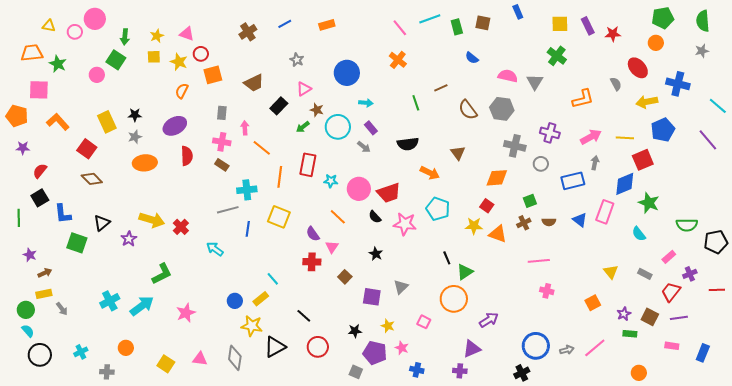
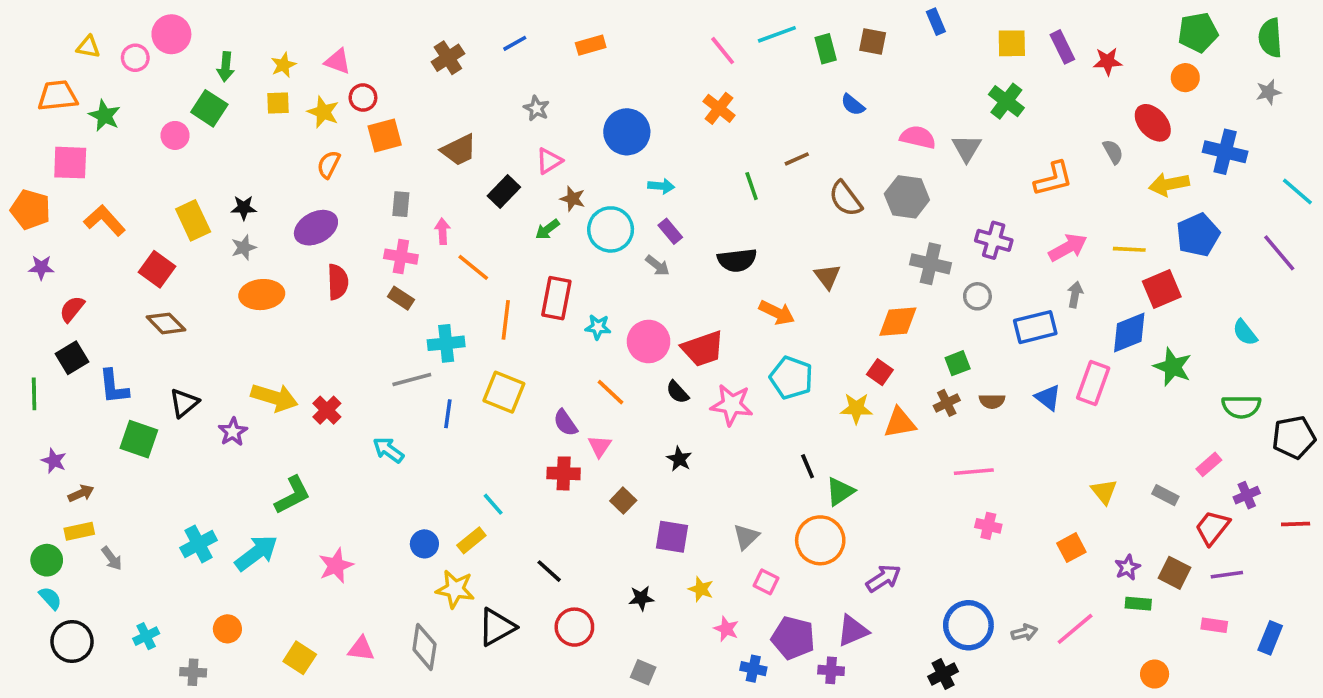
orange triangle: (498, 234) -> (900, 423), turned -30
cyan semicircle: (639, 234) -> (1245, 332), moved
gray triangle: (401, 287) -> (746, 537), moved
purple pentagon: (375, 353) -> (793, 638), moved

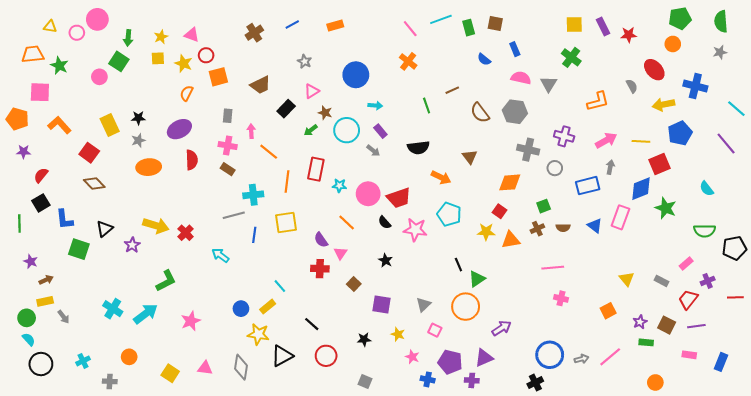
blue rectangle: (936, 22) -> (515, 49), moved
yellow square: (504, 392) -> (286, 222), turned -30
cyan cross: (199, 544) -> (113, 309), turned -30

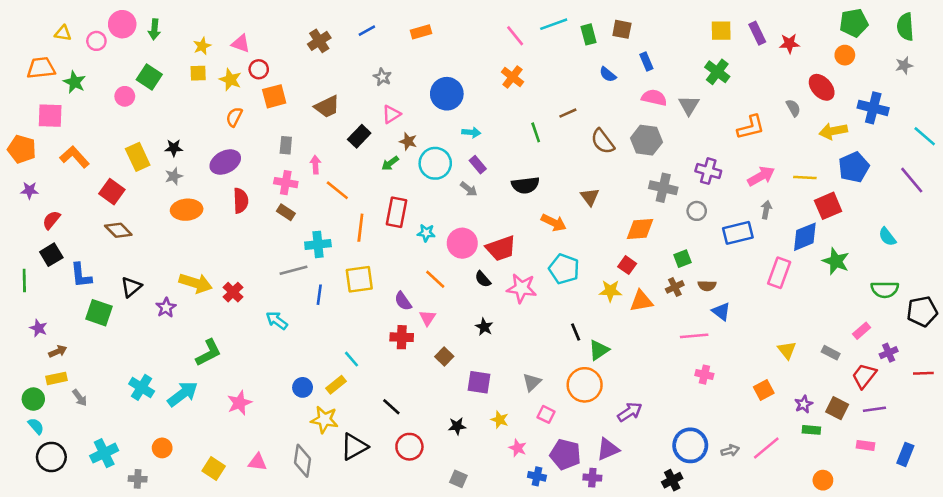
green arrow: (128, 38) -> (154, 29), moved
blue triangle: (595, 226) -> (721, 311), moved
cyan cross: (83, 361) -> (104, 453), size x1.5

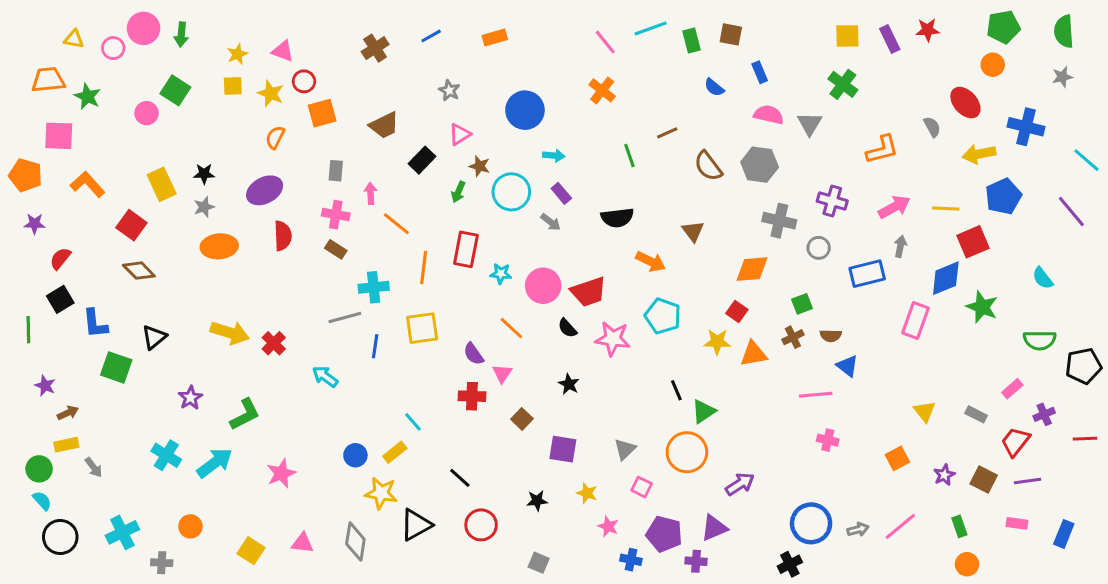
red star: (789, 43) -> (928, 30), moved
green arrow: (390, 163) -> (458, 192), turned -30
purple star: (166, 308) -> (190, 398), moved
green rectangle: (811, 430) -> (959, 526), moved, turned 66

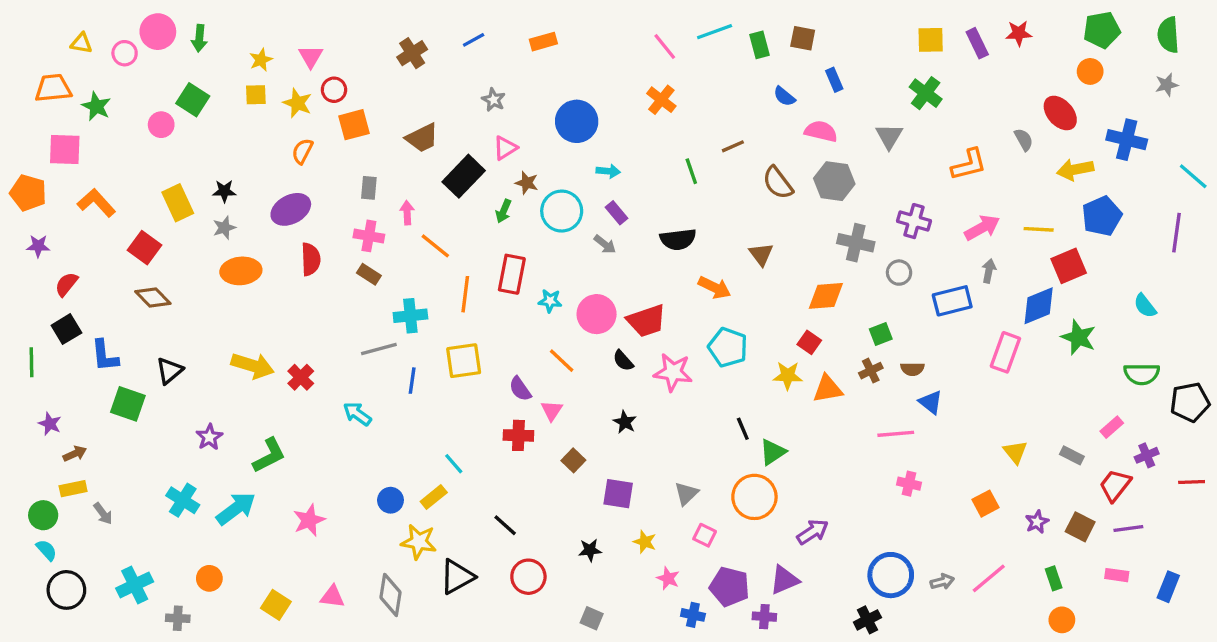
pink triangle: (283, 51) -> (311, 57), turned 40
pink semicircle: (769, 115) -> (821, 131), moved
black rectangle: (422, 160) -> (464, 176), size x1.4
purple line: (1071, 212) -> (1177, 233), turned 48

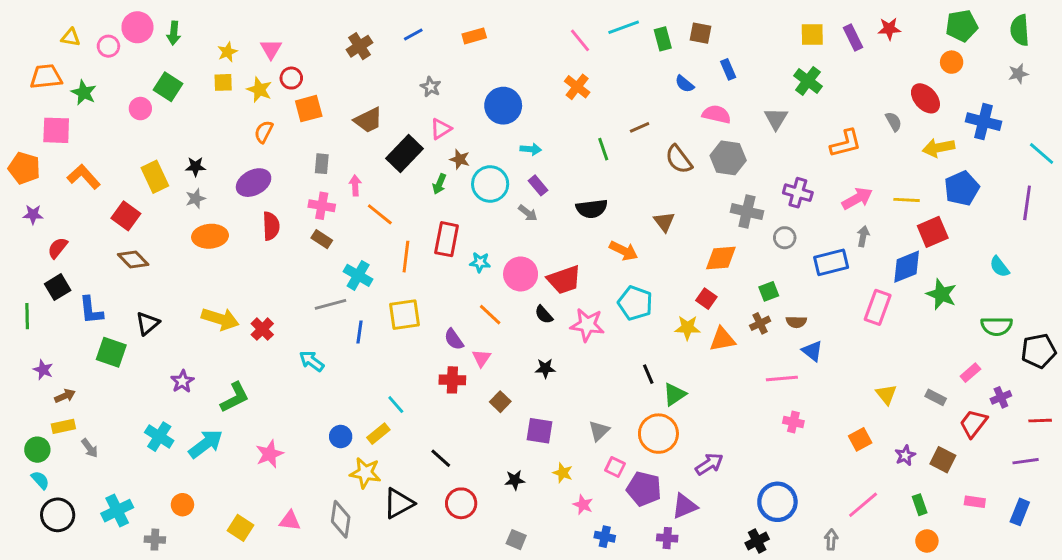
cyan cross: (410, 316) -> (358, 275), turned 36
black star: (625, 422) -> (545, 368), turned -30
purple line: (1128, 528) -> (1026, 461), moved
gray arrow: (942, 582) -> (831, 540), moved, turned -72
purple pentagon: (730, 587) -> (644, 489), moved

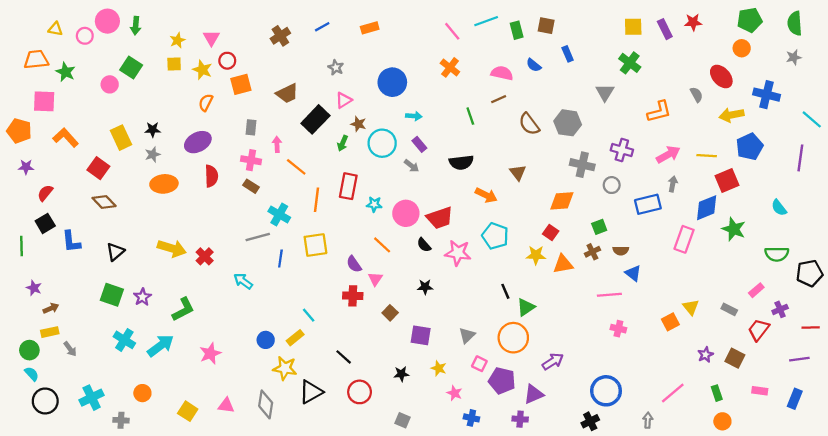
pink semicircle: (716, 114) -> (502, 73), moved
green square: (111, 352) -> (112, 295), moved
orange square: (860, 439) -> (670, 322), moved

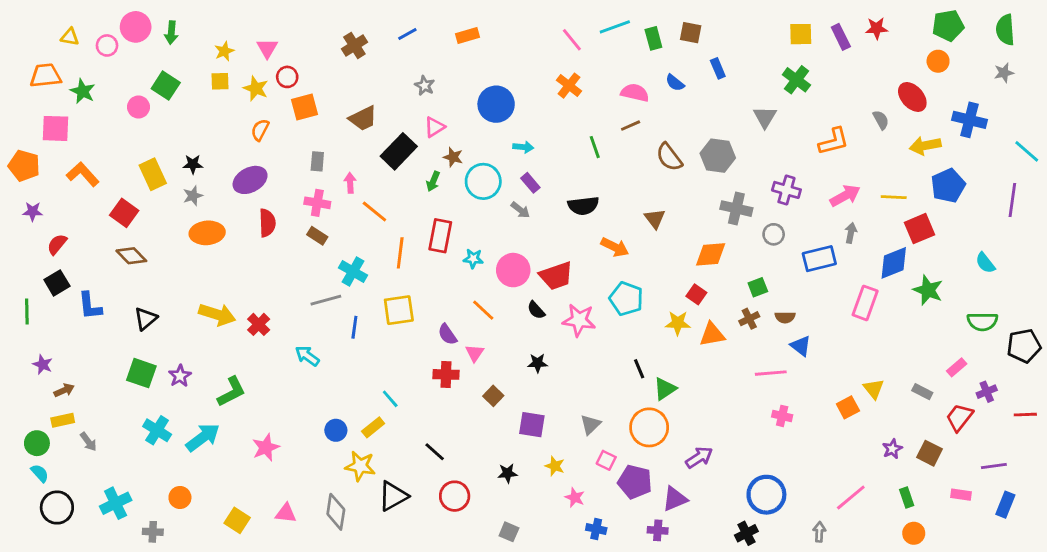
purple line: (799, 359) -> (994, 466), moved

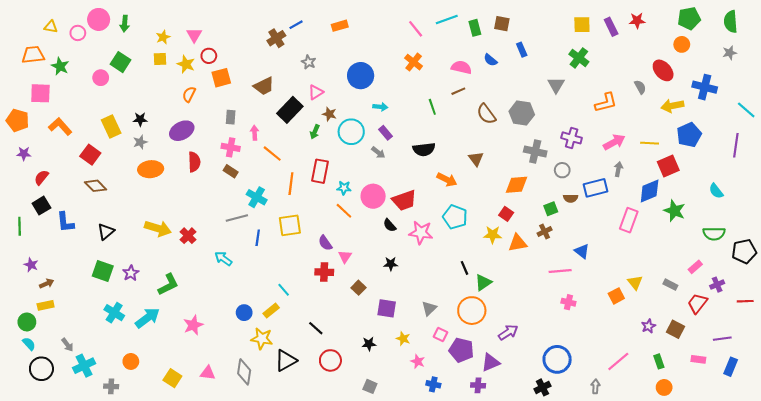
brown cross: (354, 45) -> (276, 38), moved
orange line: (483, 310) -> (344, 211), moved
brown semicircle: (785, 317) -> (571, 198), moved
gray arrow: (88, 442) -> (67, 345), moved

